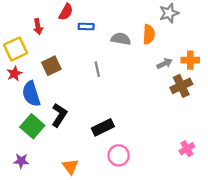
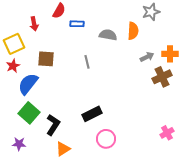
brown square: (51, 66) -> (46, 59), turned 30
blue semicircle: (31, 94) -> (28, 84), turned 55
black L-shape: (59, 115) -> (53, 125), moved
orange triangle: (70, 167) -> (63, 149), turned 35

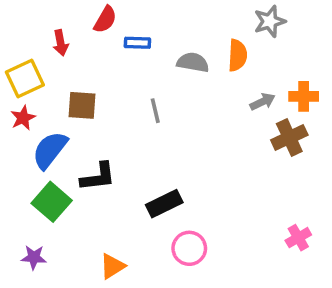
black L-shape: (53, 125) -> (98, 177), moved, turned 50

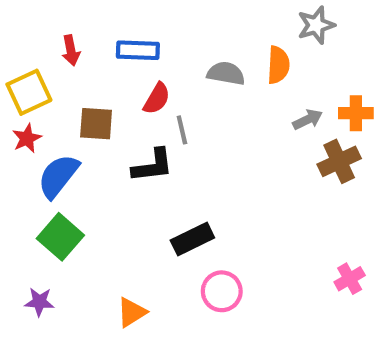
red semicircle: (105, 20) -> (157, 99), moved
blue rectangle: (137, 43) -> (138, 50), moved, size x1.4
black L-shape: (98, 177) -> (153, 166), moved

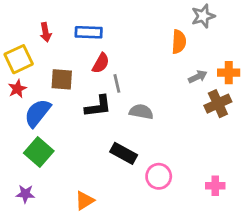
gray semicircle: (226, 73) -> (141, 112), moved
black rectangle: (192, 239) -> (124, 153), turned 55
pink cross: (350, 279) -> (215, 186), moved, turned 30
pink circle: (222, 291) -> (159, 176), moved

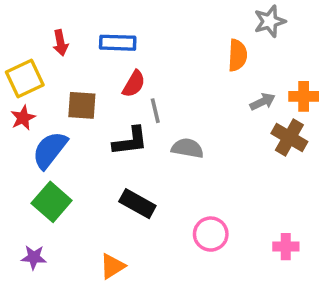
brown cross: (218, 104) -> (289, 137), turned -35
black rectangle: (124, 153) -> (137, 204), moved

